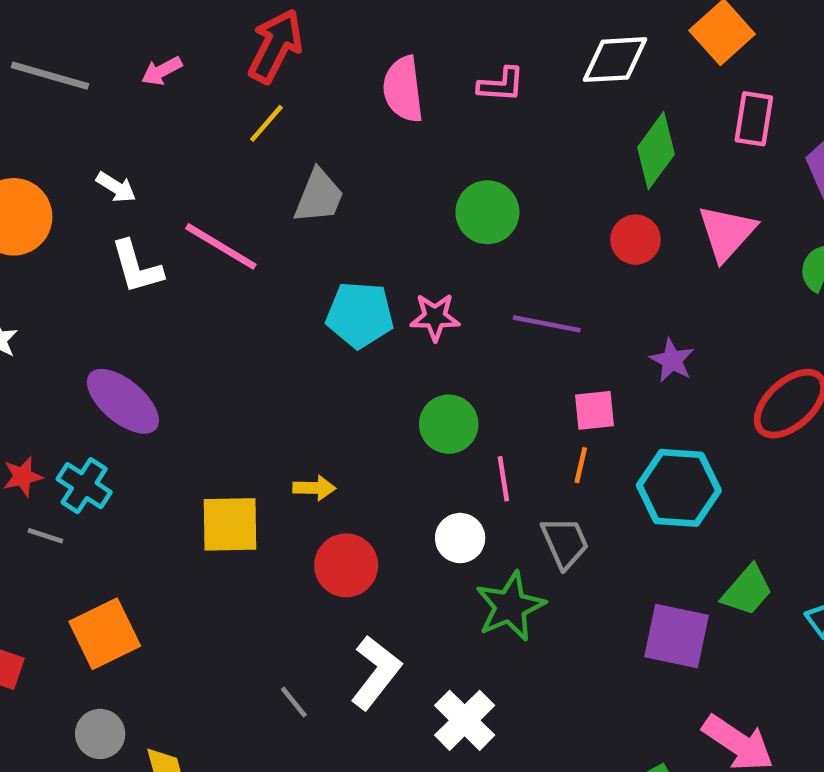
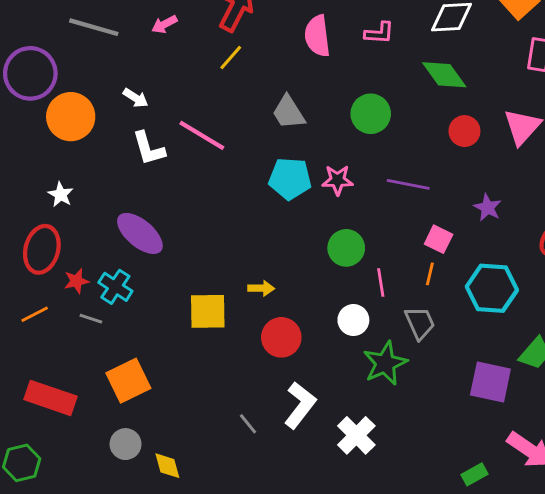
green diamond: (656, 151) -> (444, 75), moved, turned -72
gray trapezoid: (319, 196) -> (288, 112), moved, turned 126
pink square: (594, 410) -> (439, 239), turned 32

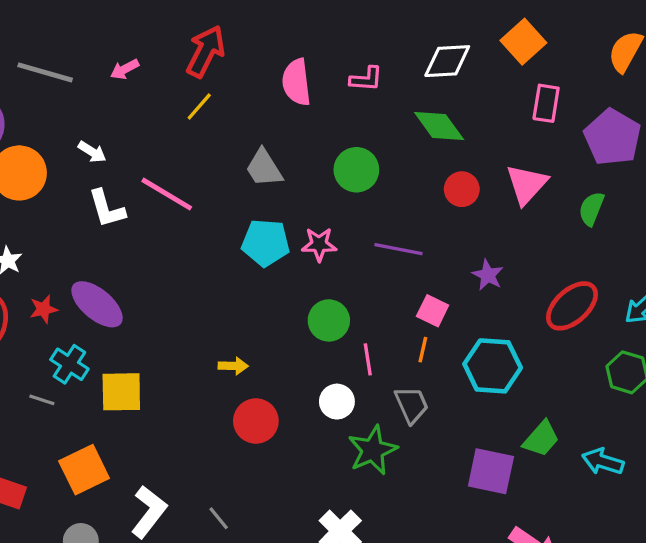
red star: (76, 281) -> (44, 309), moved
yellow square: (208, 311) -> (121, 392), moved
white L-shape: (300, 405) -> (149, 512), moved

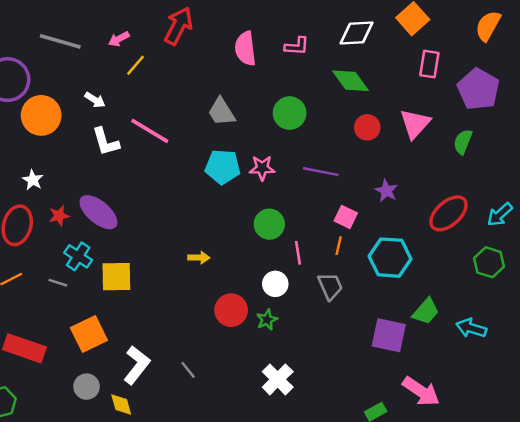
yellow line: (199, 107) -> (135, 65), moved
red circle: (256, 421) -> (231, 310), moved
green star: (373, 450) -> (267, 320), moved, size x0.6

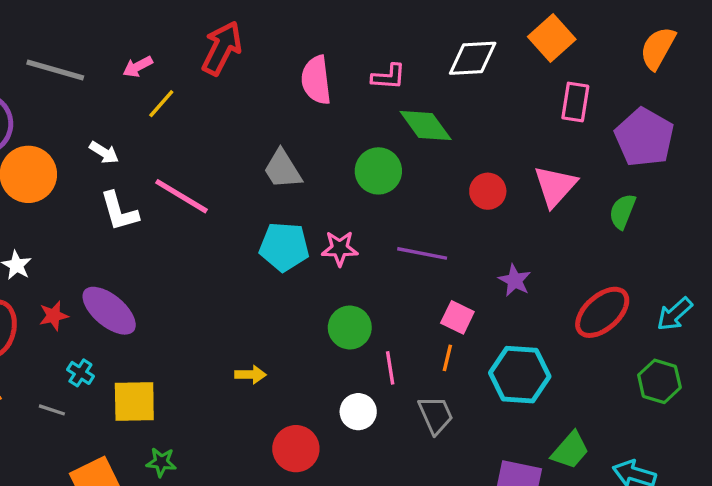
green diamond: (351, 81) -> (426, 126), moved
cyan cross: (78, 256) -> (80, 373), size x0.7
green star: (267, 320) -> (161, 462), moved, turned 30

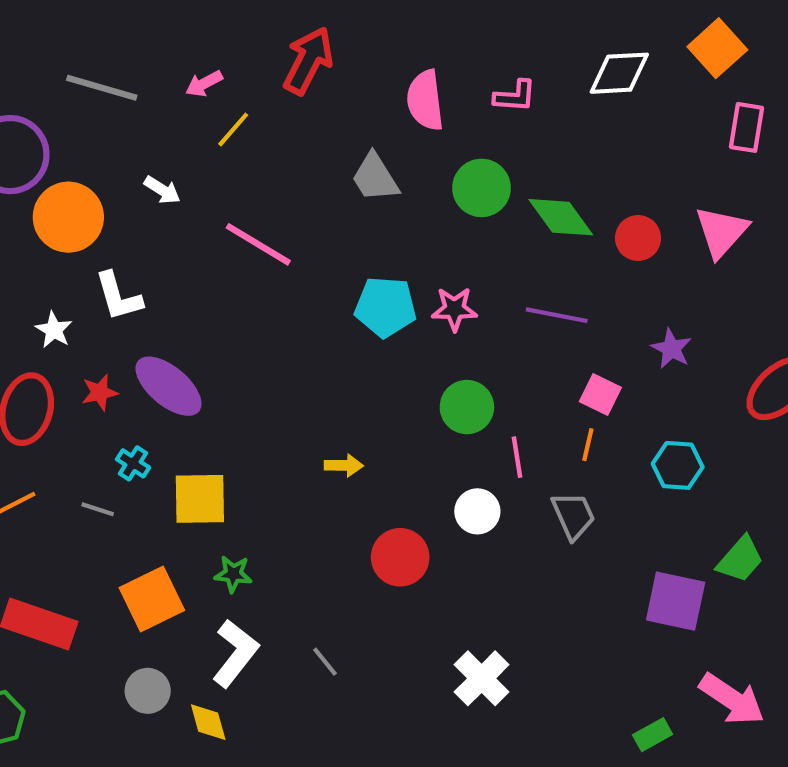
green diamond: (426, 126) -> (561, 217), moved
gray trapezoid: (282, 169) -> (375, 178), moved
green circle: (378, 171) -> (482, 188), moved
white L-shape: (119, 211) -> (118, 296), moved
cyan hexagon: (520, 375) -> (678, 465), size x0.7

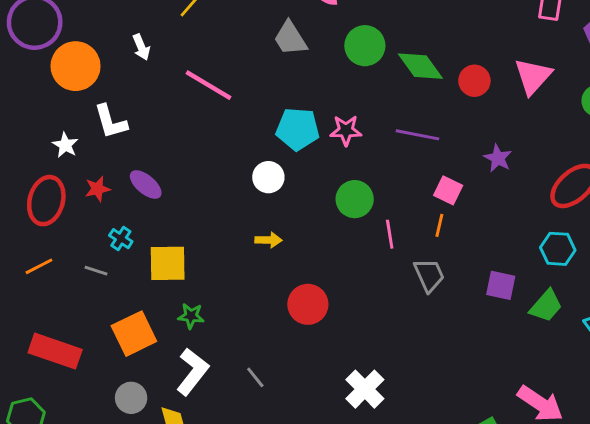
white arrow: (162, 190) -> (141, 47), turned 35
purple ellipse: (169, 386) -> (146, 184), size x0.7
cyan hexagon: (678, 465) -> (558, 249), moved
white circle: (477, 511) -> (268, 177), moved
purple square: (676, 601) -> (501, 285), moved, size x0.7

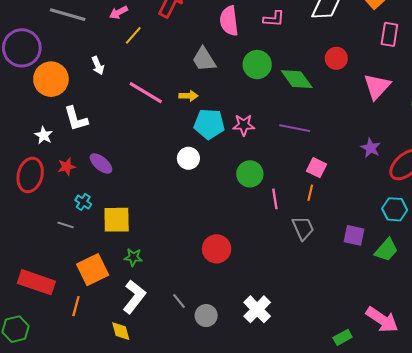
red circle: (474, 81) -> (336, 58), moved
purple star: (498, 158) -> (371, 148), moved
yellow arrow: (268, 240) -> (188, 96), moved
orange line: (39, 266) -> (76, 306), moved, turned -48
gray circle: (131, 398) -> (206, 316), moved

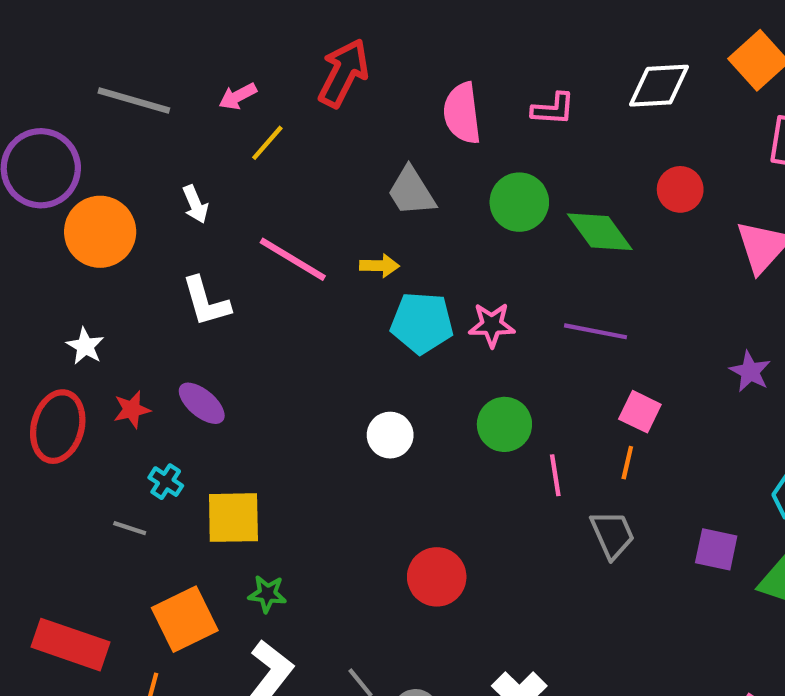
white L-shape: (76, 119) -> (206, 302), moved
white circle: (188, 158) -> (390, 435), moved

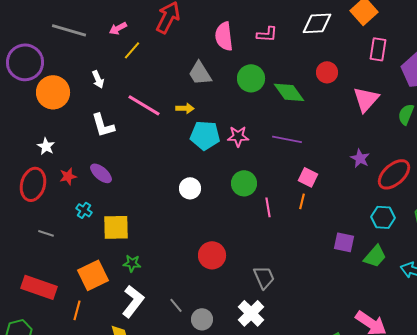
gray line: (130, 528) -> (46, 233), moved
gray trapezoid: (612, 535) -> (264, 277), moved

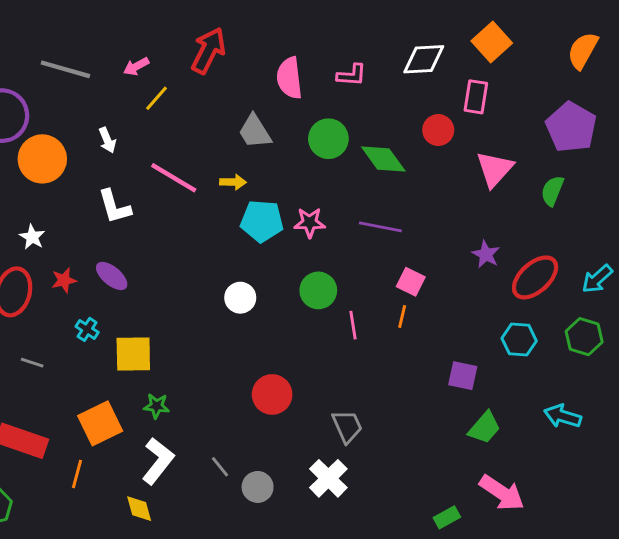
pink rectangle: (378, 49) -> (476, 97), moved
green trapezoid: (375, 256) -> (484, 428), moved

